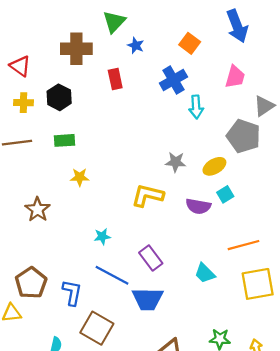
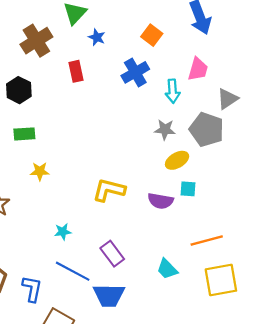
brown cross: (76, 49) -> (36, 41), turned -32
cyan arrow: (196, 107) -> (173, 91), moved
gray star: (176, 162) -> (165, 130), moved
cyan square: (225, 194) -> (188, 189), turned 35

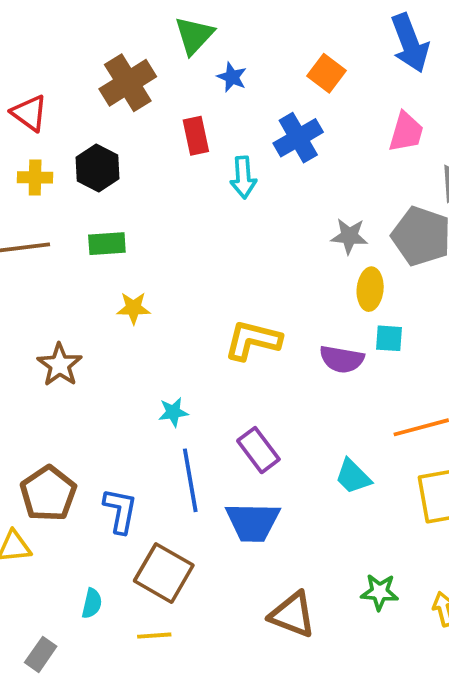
cyan arrow: (173, 91) -> (243, 177), moved
yellow ellipse: (177, 160) -> (370, 289), turned -55
blue line: (73, 271) -> (190, 480), turned 52

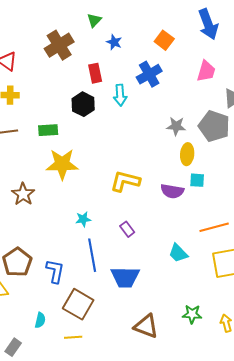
green triangle: (194, 35) -> (94, 20), size x0.7
black hexagon: (97, 168) -> (83, 104), moved
yellow star: (133, 308) -> (62, 164), size x1.8
purple rectangle: (258, 450) -> (127, 229), moved, size x0.7

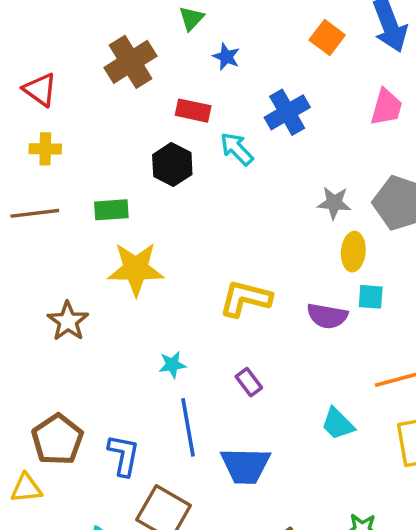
orange square: (164, 40) -> (327, 37), moved
red rectangle: (95, 73) -> (193, 111), turned -66
cyan arrow: (120, 95) -> (237, 149), turned 140

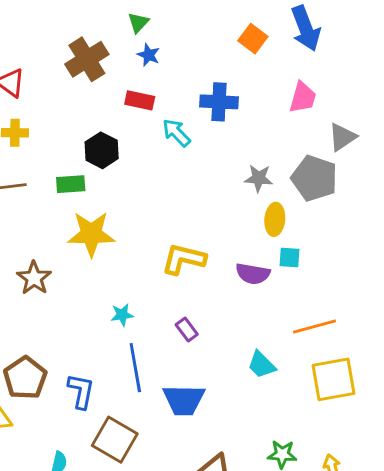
blue star: (226, 57) -> (149, 55), moved
blue cross: (287, 112) -> (219, 102), turned 33
black hexagon: (172, 165) -> (102, 150), moved

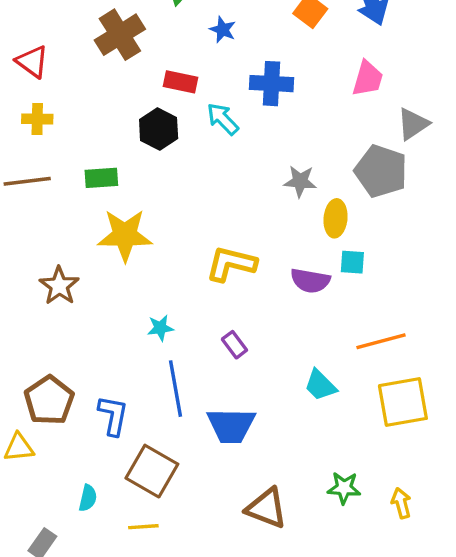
blue star: (149, 55) -> (223, 30), moved
black hexagon: (102, 150) -> (159, 129), moved
gray star: (259, 178) -> (300, 181), moved

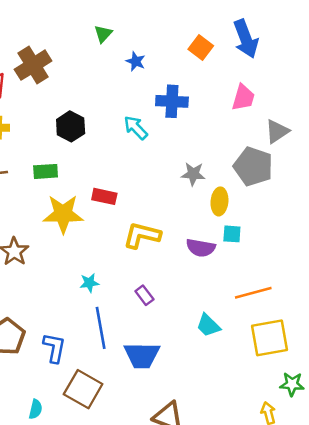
brown cross: (120, 35) -> (33, 65), moved
red rectangle: (181, 82) -> (104, 196), moved
black hexagon: (159, 129) -> (71, 126), moved
green star: (344, 488) -> (292, 384), moved

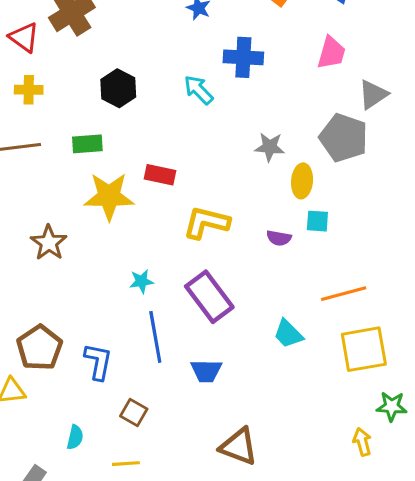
purple semicircle: (201, 248) -> (279, 238), size x0.7
purple rectangle: (144, 295) -> (209, 297), size x2.0
blue trapezoid: (142, 355) -> (206, 371), size x0.7
brown square: (83, 389) -> (134, 413), size x0.6

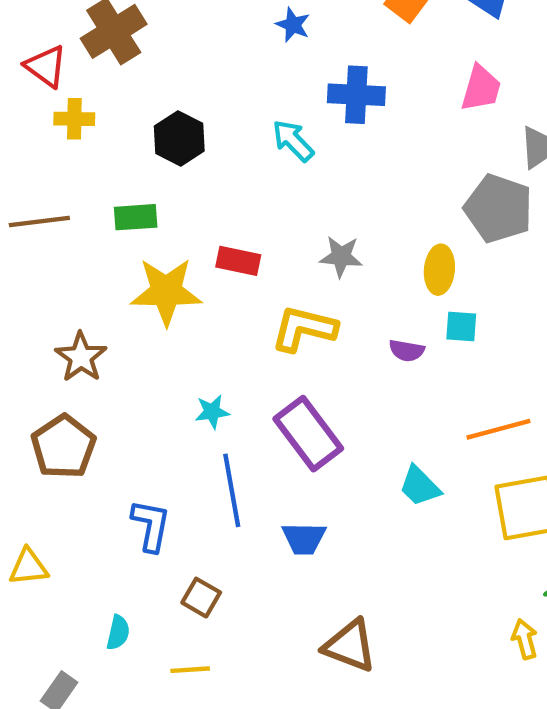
yellow cross: (29, 90) -> (74, 119), moved
gray star: (270, 147) -> (341, 257), moved
brown pentagon: (40, 348) -> (63, 447), moved

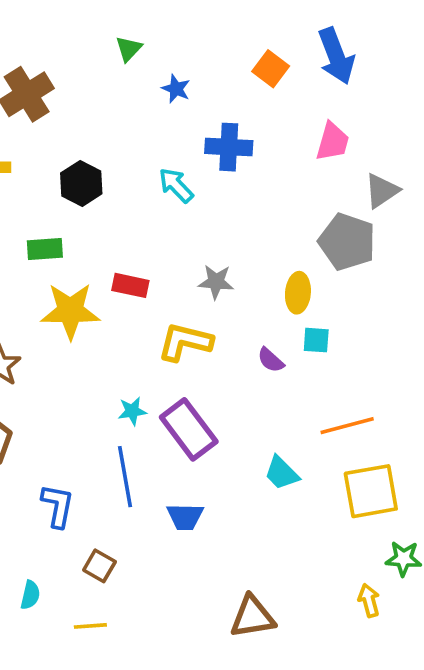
purple semicircle: (407, 351) -> (271, 360), turned 32
cyan star: (212, 412) -> (132, 411), moved
brown triangle: (350, 646) -> (252, 617), moved, turned -30

